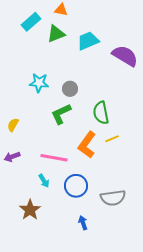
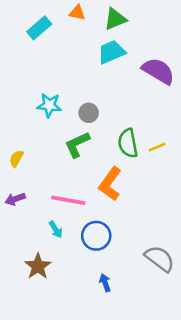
green triangle: (56, 34) -> (115, 19), moved
yellow line: (112, 139) -> (157, 147), moved
gray semicircle: (113, 198) -> (160, 259), moved, turned -135

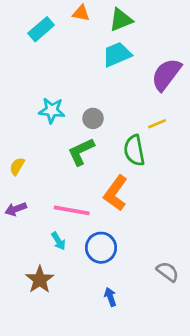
purple semicircle: (158, 71) -> (166, 74), turned -84
yellow line: (157, 147) -> (157, 124), moved
gray semicircle: (160, 259) -> (168, 272), size x0.7

